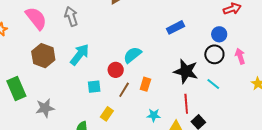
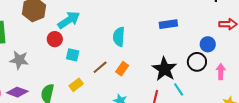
cyan semicircle: (132, 55) -> (119, 37), turned -66
red circle: (116, 70) -> (55, 39), moved
cyan line: (213, 84) -> (179, 89), moved

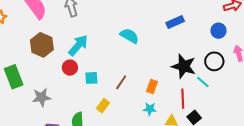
cyan semicircle: (119, 37) -> (129, 36), moved, turned 132
black circle: (197, 62) -> (214, 61), moved
orange rectangle: (122, 69) -> (152, 86), moved

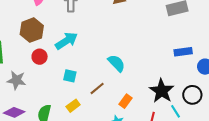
blue rectangle: (175, 22) -> (183, 52), moved
cyan semicircle: (129, 36) -> (116, 63), moved
red circle: (70, 68) -> (40, 57), moved

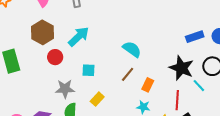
blue rectangle: (183, 52) -> (195, 37), moved
gray star: (16, 80) -> (65, 89), moved
brown line: (97, 88) -> (128, 74), moved

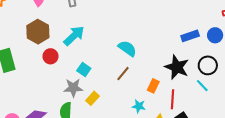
cyan square: (88, 70) -> (84, 69), turned 32
orange rectangle: (148, 85) -> (153, 86), moved
cyan line: (199, 86) -> (202, 86), moved
gray star: (65, 89) -> (73, 88), moved

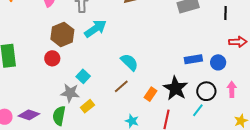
brown hexagon: (38, 32) -> (62, 34), moved
cyan arrow: (74, 36) -> (95, 29), moved
orange rectangle: (153, 86) -> (151, 94), moved
cyan line: (202, 86) -> (198, 110), turned 72

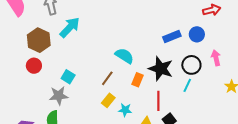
cyan semicircle: (129, 62) -> (124, 56), moved
yellow rectangle: (87, 106) -> (108, 100), moved

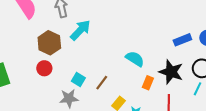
brown line: (107, 78) -> (102, 83), moved

